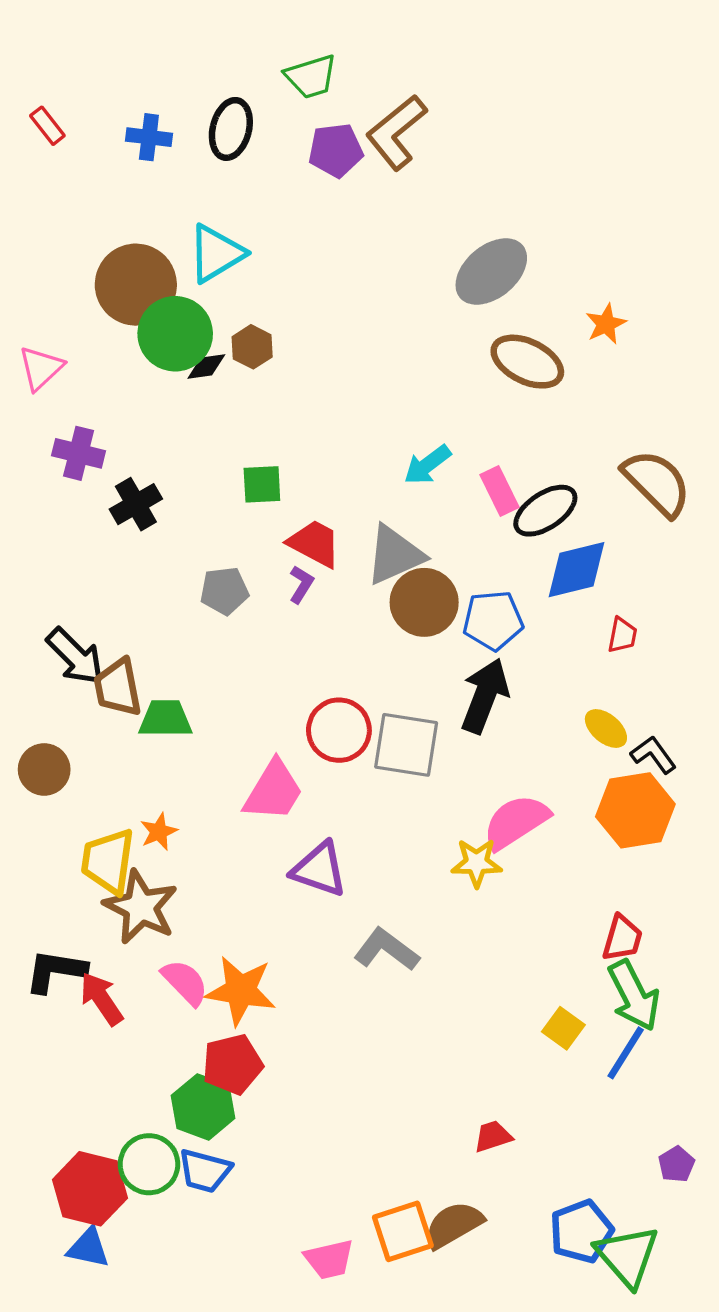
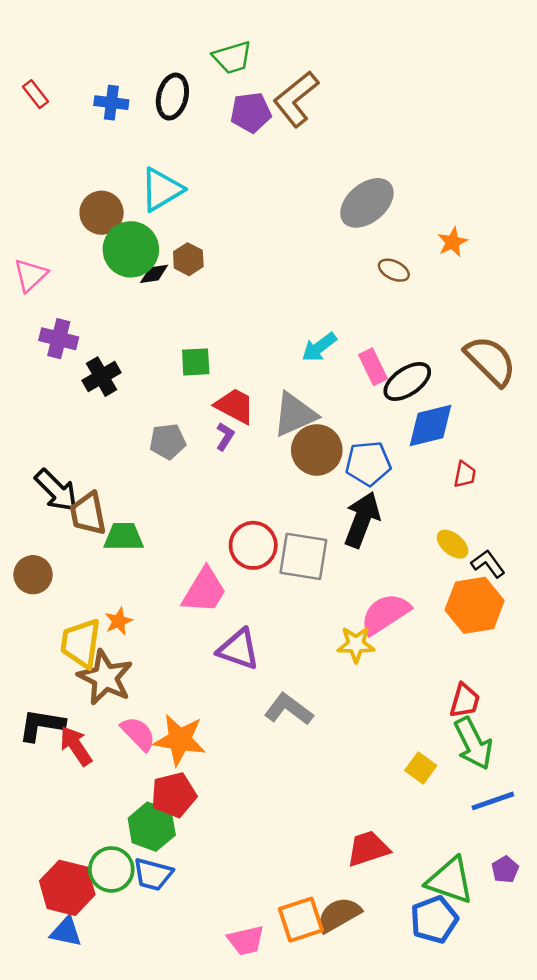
brown circle: (136, 285) -> (102, 213), size x0.7
brown ellipse: (527, 362) -> (394, 270), size x0.6
blue line: (626, 1053) -> (493, 801), moved, turned 39
red trapezoid: (493, 1136) -> (368, 849), size x1.5
green triangle: (627, 1256) -> (450, 880), moved, turned -30

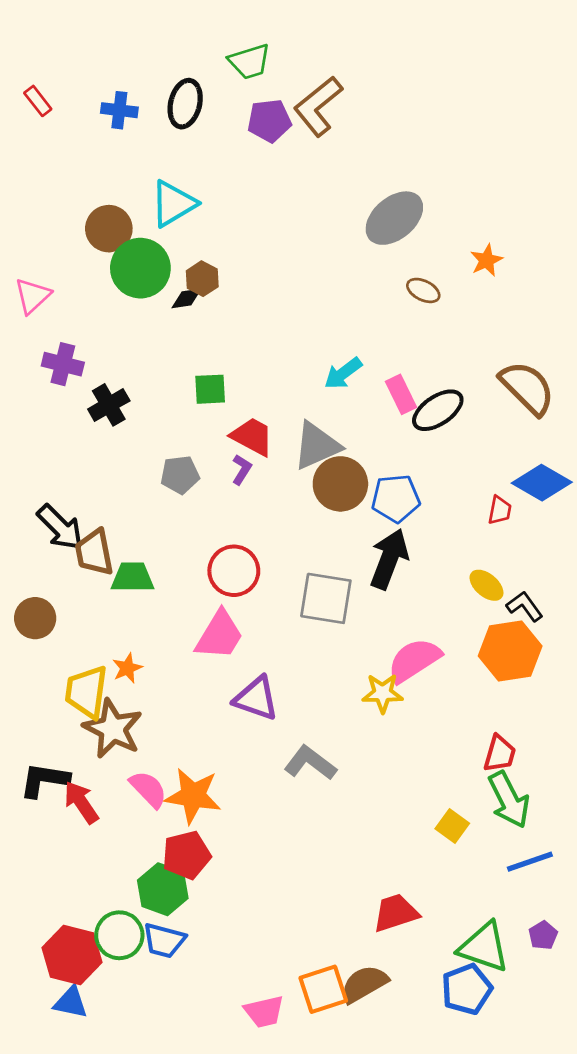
black diamond: (154, 274) -> (186, 298), moved
blue diamond: (430, 425) -> (542, 483), moved, turned 44
red circle: (253, 545) -> (234, 571), moved

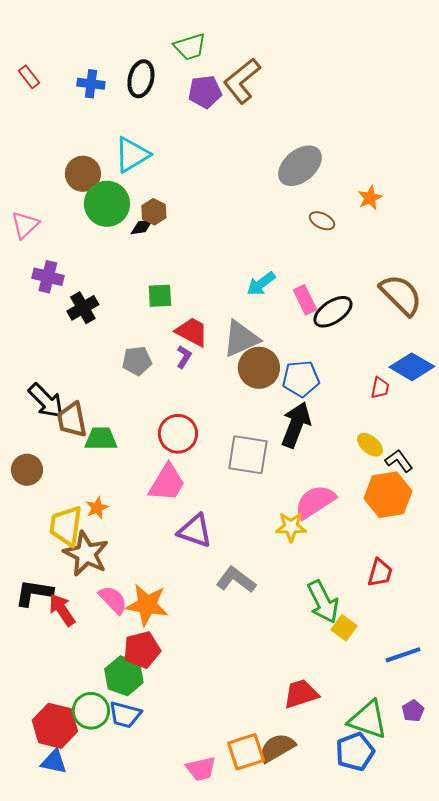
green arrow: (509, 800) -> (323, 602), moved

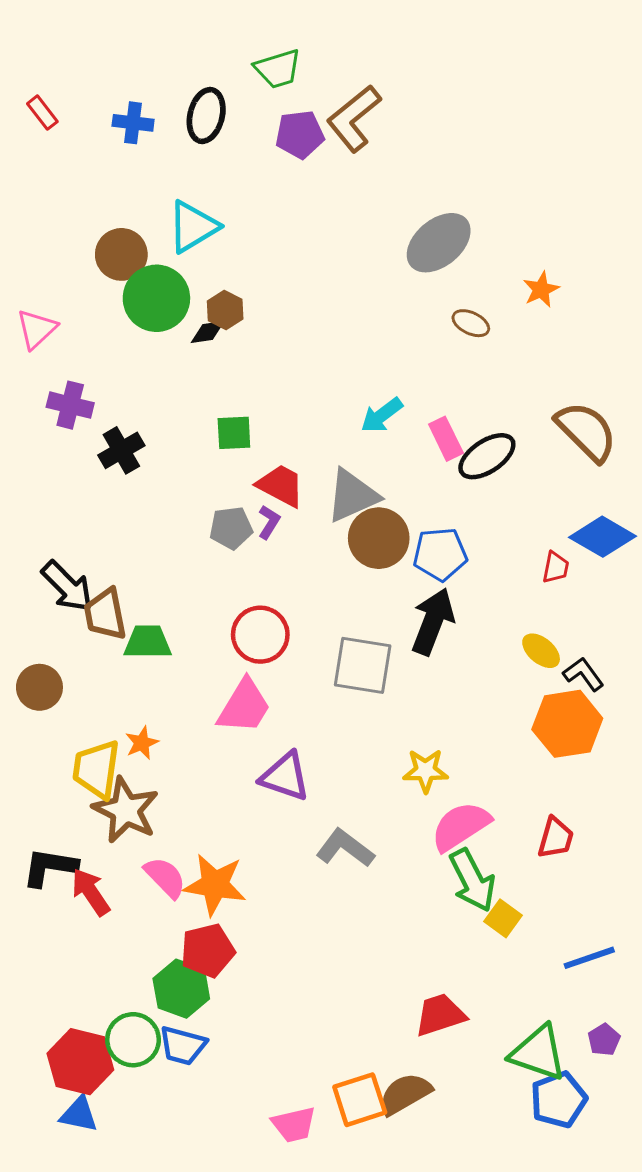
gray pentagon: (137, 361) -> (231, 528), moved
pink semicircle: (315, 502) -> (461, 826), moved
blue pentagon: (355, 752) -> (559, 1100), moved

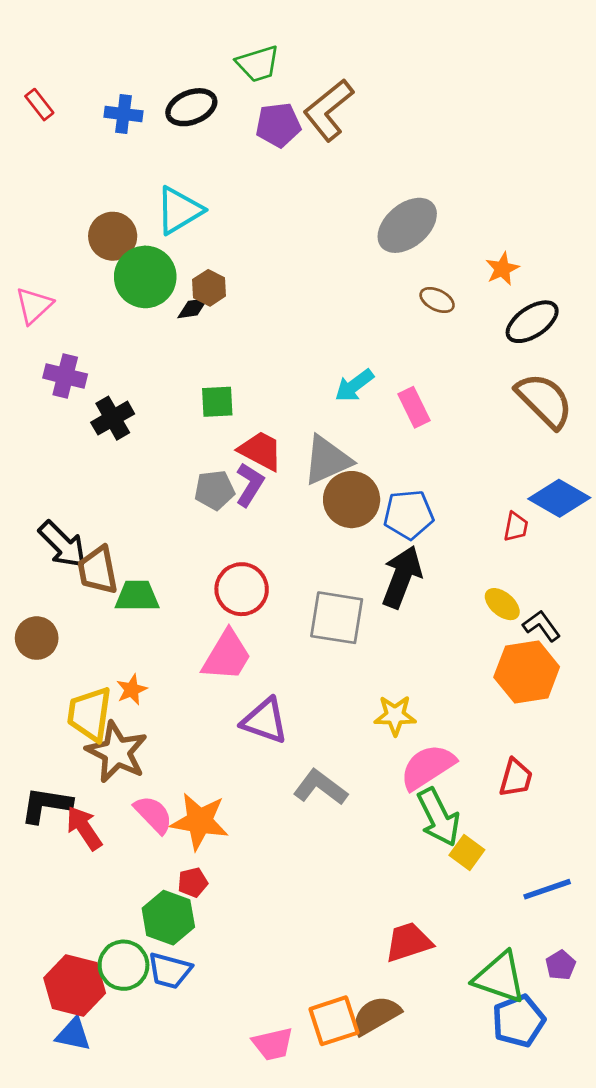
black ellipse: (206, 115) -> (191, 107), turned 54
black ellipse: (487, 456) -> (532, 322), moved
purple L-shape: (269, 522) -> (250, 485), size x1.4
red pentagon: (208, 951) -> (193, 882), size x0.6

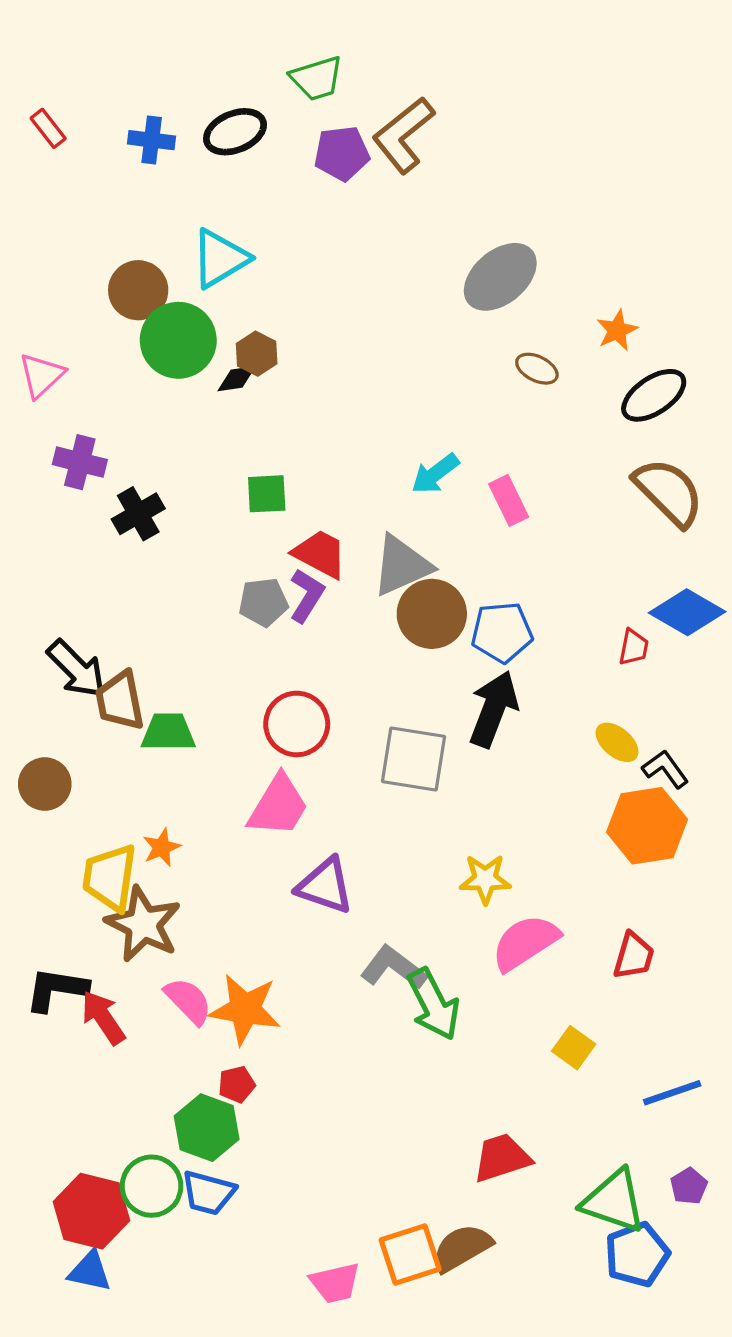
green arrow: (438, 817) -> (433, 1004), moved

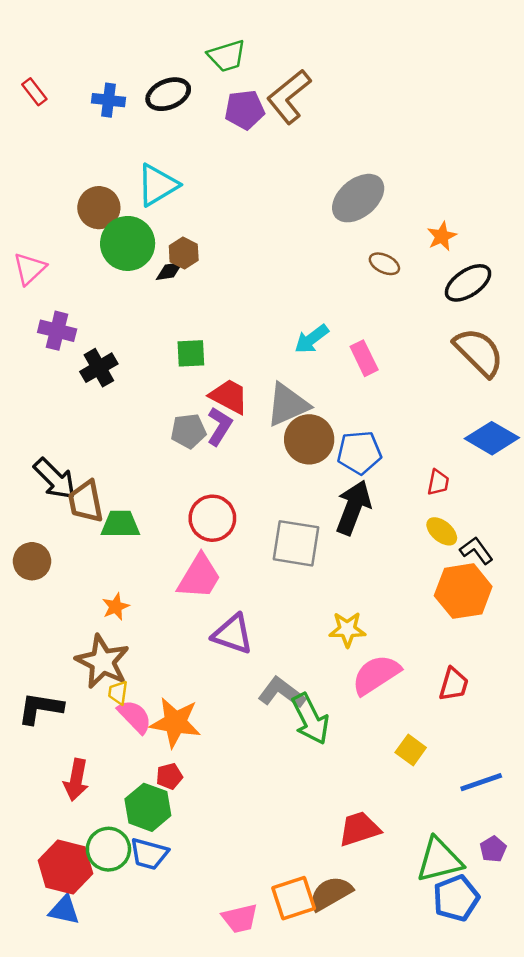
red trapezoid: (634, 647) -> (438, 482), moved
yellow trapezoid: (110, 877) -> (118, 693), moved, size x0.5
red arrow: (103, 1018) -> (76, 780), moved, turned -135
green triangle: (614, 1201) -> (439, 860), turned -33

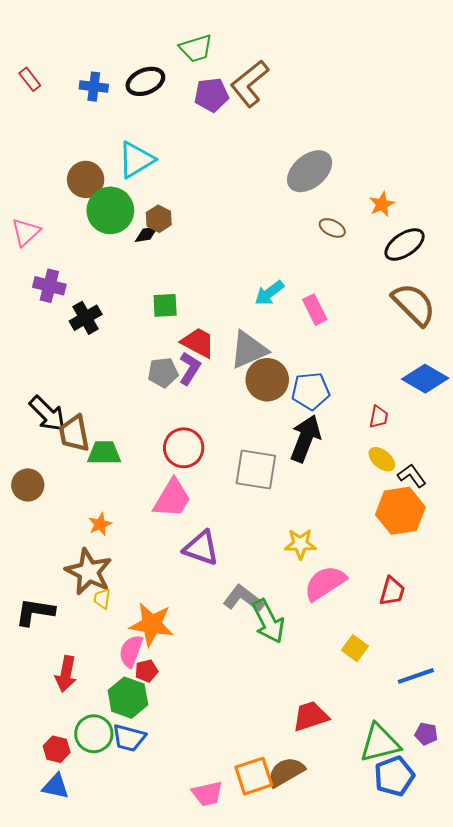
pink semicircle: (135, 717) -> (131, 651), moved, turned -116
purple pentagon: (493, 849) -> (426, 734), turned -30
red hexagon: (65, 867) -> (57, 749), size x0.6

